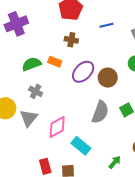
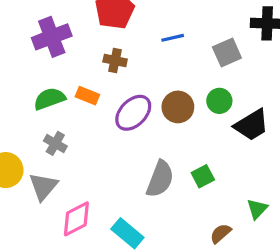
purple cross: (16, 24) -> (52, 37), moved
brown circle: (108, 78) -> (178, 107), moved
pink diamond: (57, 127) -> (76, 219), moved

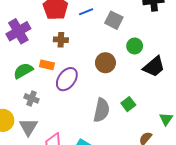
blue line: (173, 38) -> (86, 12), moved
gray square: (227, 52) -> (114, 20), moved, turned -30
green circle: (219, 101) -> (135, 46), moved
purple ellipse: (133, 113) -> (67, 79), moved

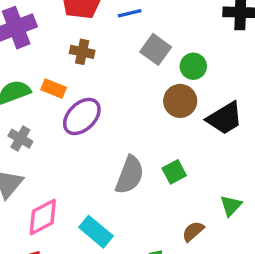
gray square: (114, 20) -> (156, 49), moved
green circle: (135, 46) -> (193, 66), moved
brown circle: (105, 63) -> (180, 101), moved

